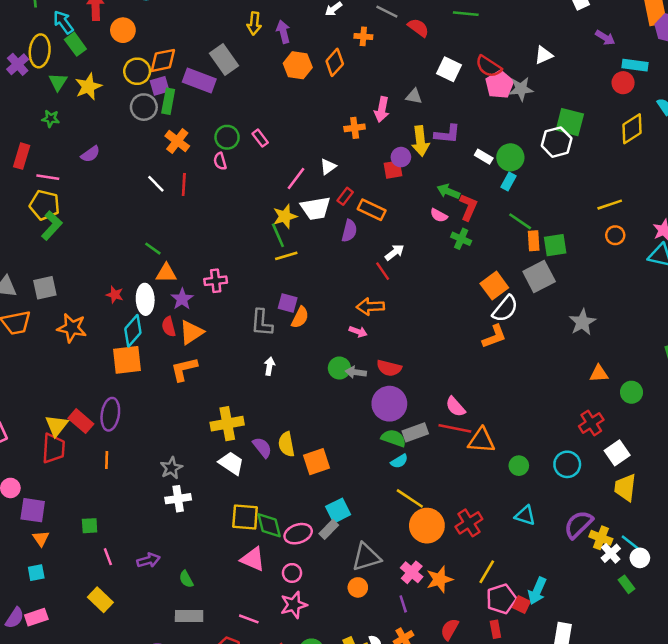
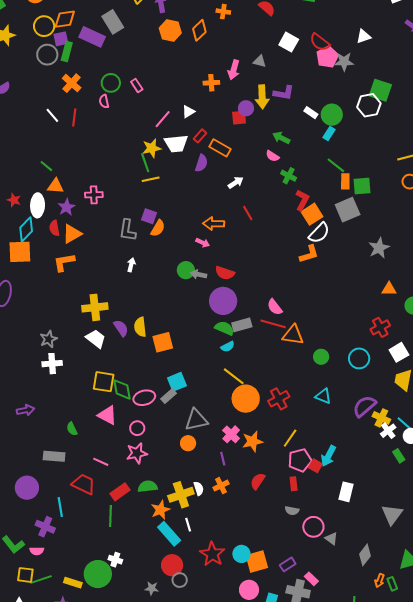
red L-shape: (468, 207) -> (302, 200), moved
red line: (383, 271) -> (248, 213), moved
green semicircle: (186, 579) -> (72, 429), moved

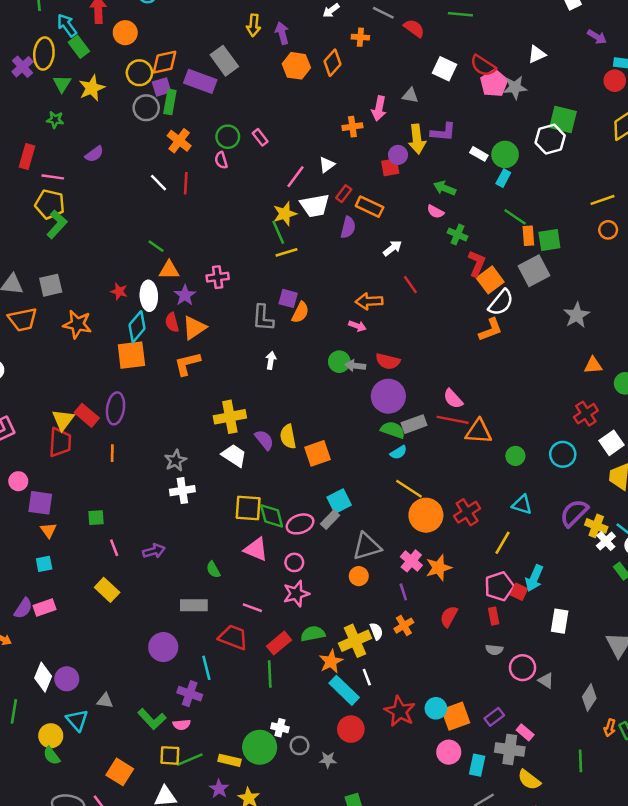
yellow line: (290, 438) -> (503, 543), moved
gray circle: (180, 580) -> (299, 746), moved

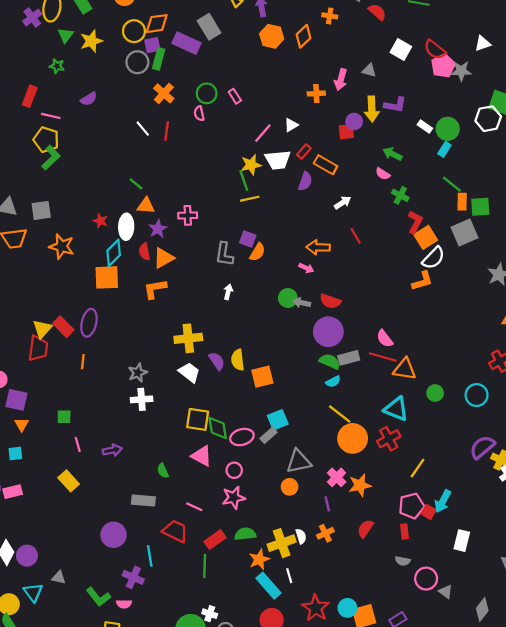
cyan triangle: (522, 505) -> (396, 409), moved, size x1.4

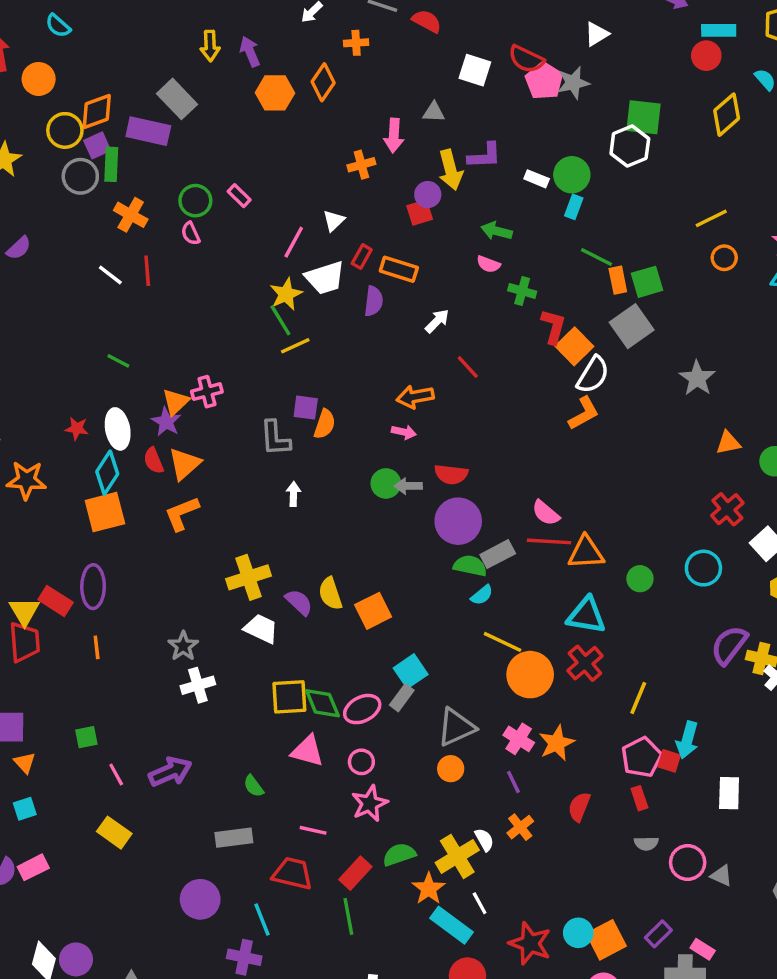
orange triangle: (146, 206) -> (176, 402), moved, turned -36
purple arrow: (112, 450) -> (170, 772), size x1.4

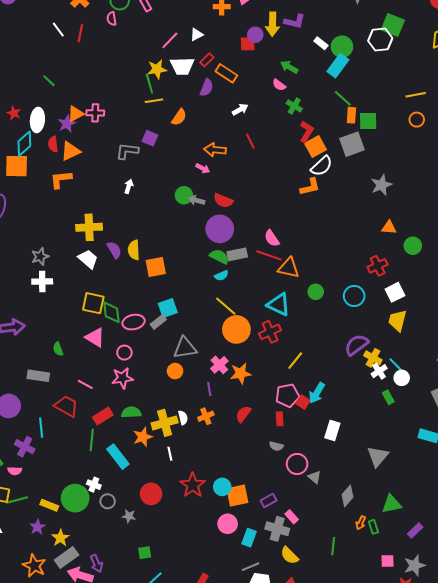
cyan rectangle: (574, 207) -> (338, 66), size x1.6
orange semicircle: (325, 424) -> (179, 117), moved
gray L-shape: (275, 438) -> (127, 151), turned 85
cyan rectangle: (451, 925) -> (118, 457), moved

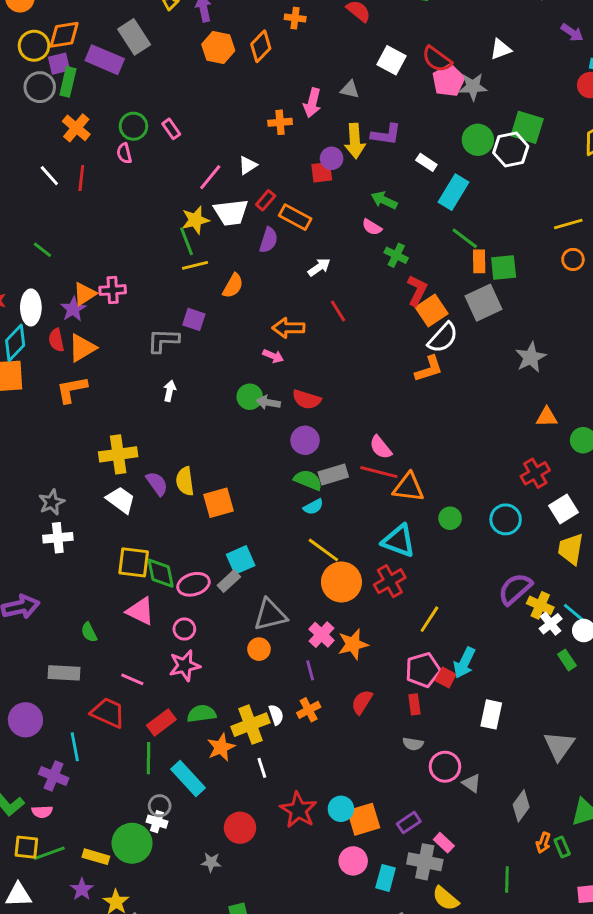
green circle: (342, 47) -> (478, 140), moved
purple circle: (220, 229) -> (305, 440), size x0.7
gray circle: (108, 501) -> (160, 806), moved

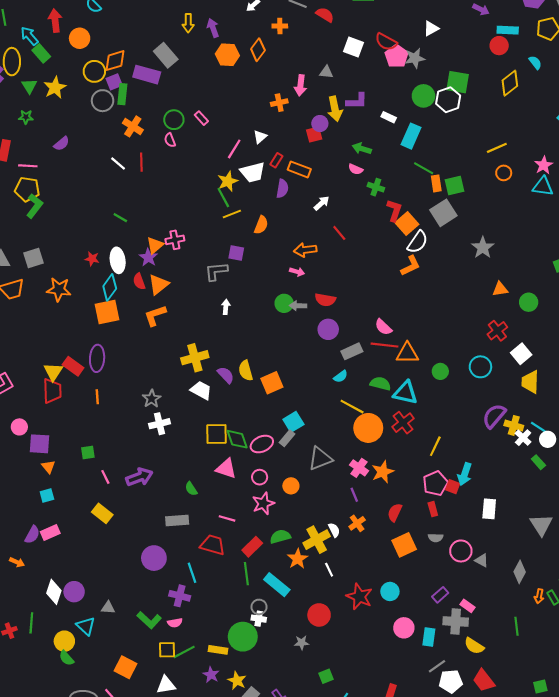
green semicircle: (308, 480) -> (380, 384), moved
orange circle: (259, 649) -> (291, 486), moved
orange square: (364, 819) -> (404, 545), moved

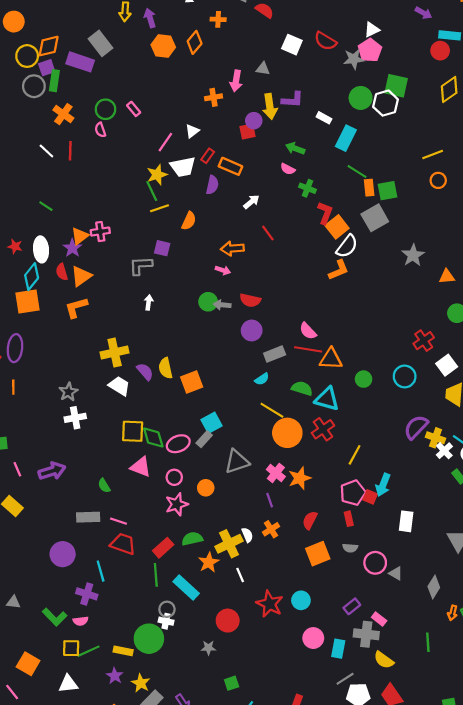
pink pentagon: (397, 56) -> (370, 50), moved
orange triangle: (500, 289) -> (447, 277), moved
pink line: (227, 518) -> (118, 521), moved

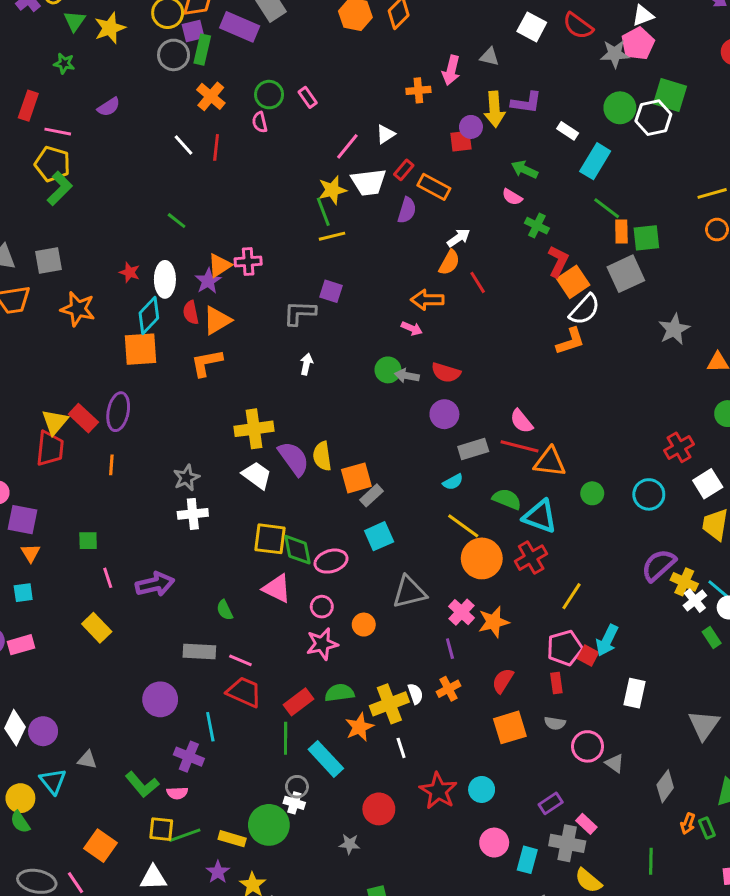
orange semicircle: (189, 221) -> (449, 262), moved
purple semicircle: (145, 372) -> (294, 459), size x1.4
gray rectangle: (204, 439) -> (371, 495), moved

